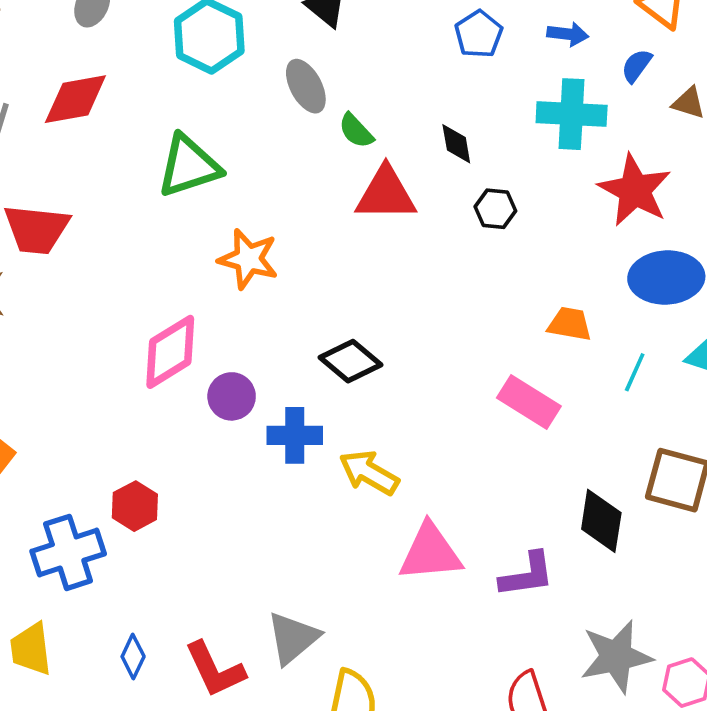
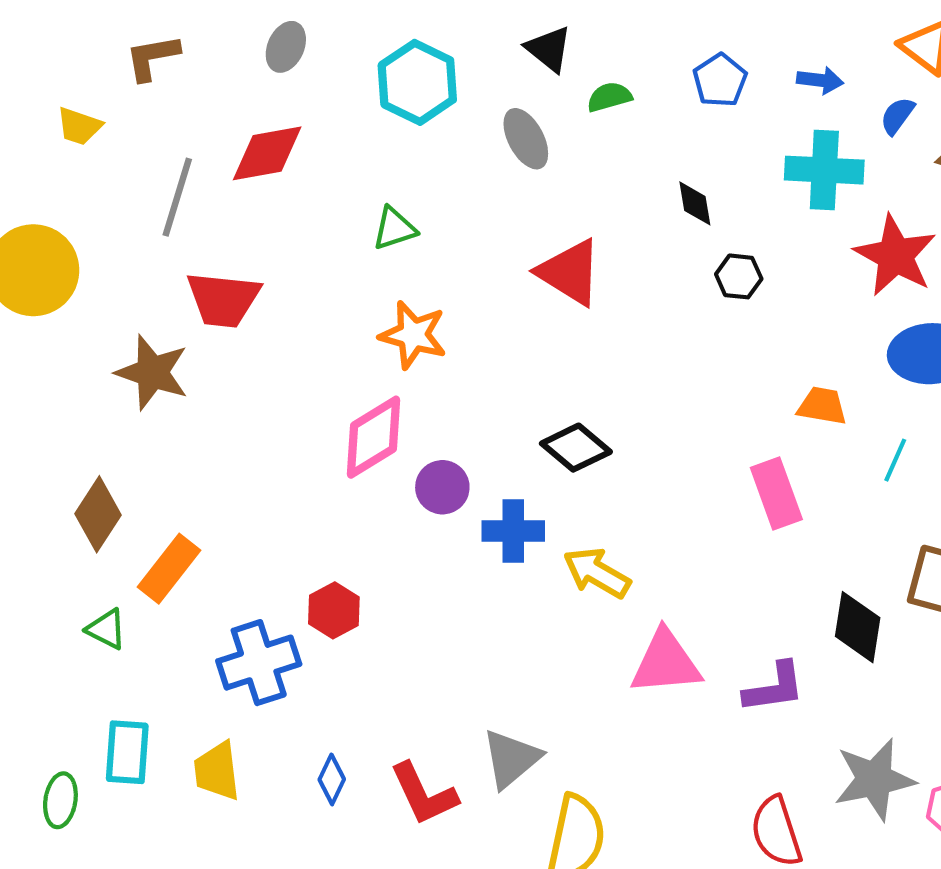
green semicircle: (356, 131) -> (609, 97), moved, turned 117
green triangle: (189, 166) -> (394, 228), size x0.6
red triangle: (386, 194) -> (570, 272), moved, turned 32
orange star: (248, 259) -> (413, 335), moved
pink rectangle: (529, 402) -> (776, 493), turned 38

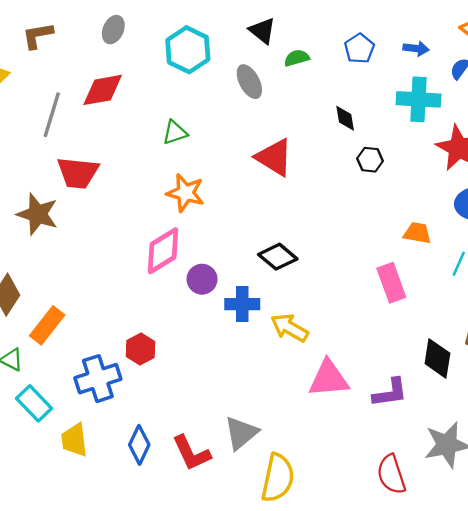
cyan rectangle: (127, 752) -> (34, 403), moved, turned -48
blue diamond: (332, 779) -> (139, 445), size x1.4

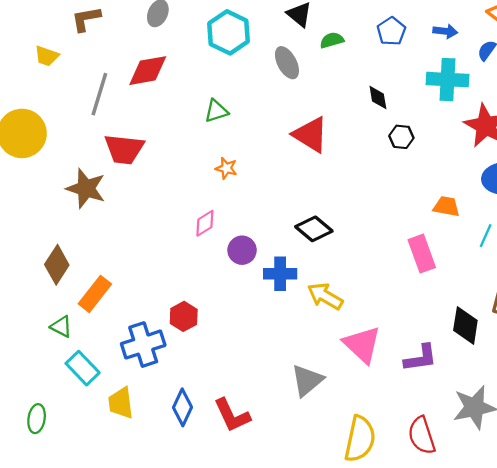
orange star: (185, 193) -> (226, 168), size x0.6
pink diamond: (163, 251) -> (205, 223), size x0.6
pink triangle: (329, 379) -> (362, 345), turned 48
gray triangle: (241, 433) -> (307, 380), moved
yellow semicircle: (278, 478) -> (360, 439), moved

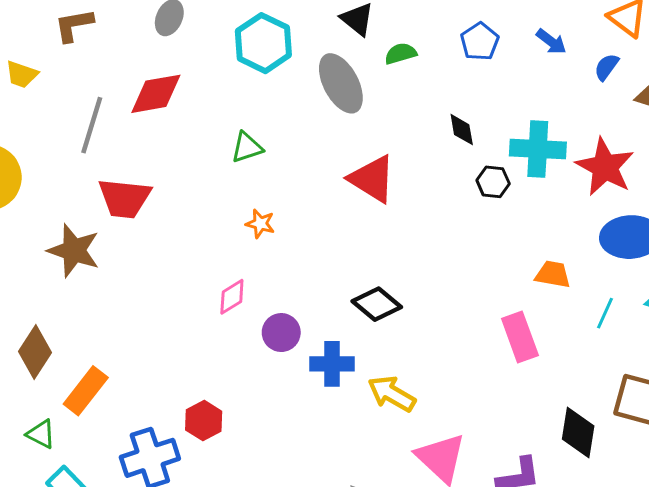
blue arrow: (445, 31) -> (551, 42), turned 30
gray ellipse: (287, 63) -> (341, 83), size x1.4
cyan cross: (447, 80) -> (538, 149), moved

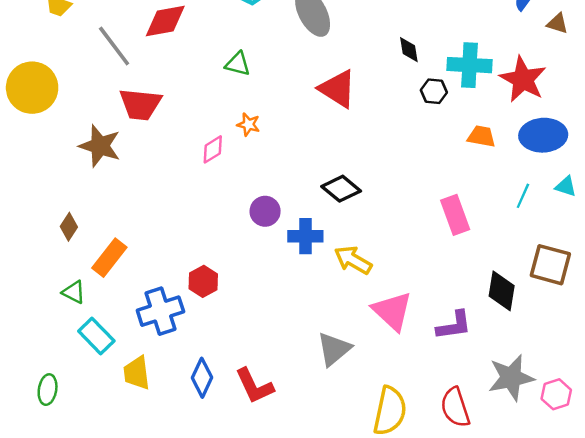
gray line: (92, 125) -> (114, 46), turned -54
green triangle: (247, 148) -> (238, 64), turned 32
orange trapezoid: (553, 274) -> (481, 136), moved
pink diamond: (232, 297) -> (213, 149), moved
brown diamond: (35, 352) -> (69, 227), size x0.7

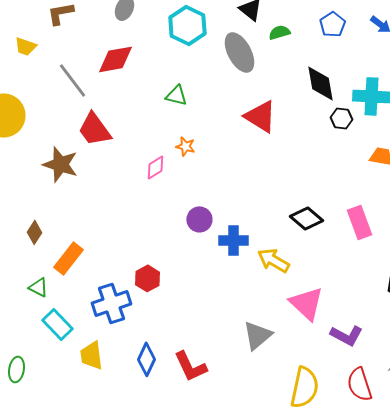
black diamond: (409, 50) -> (320, 83), size x1.6
red trapezoid: (140, 104) -> (94, 129), turned 48
black diamond: (341, 189) -> (306, 218), moved
purple L-shape: (454, 325) -> (346, 335), moved, turned 36

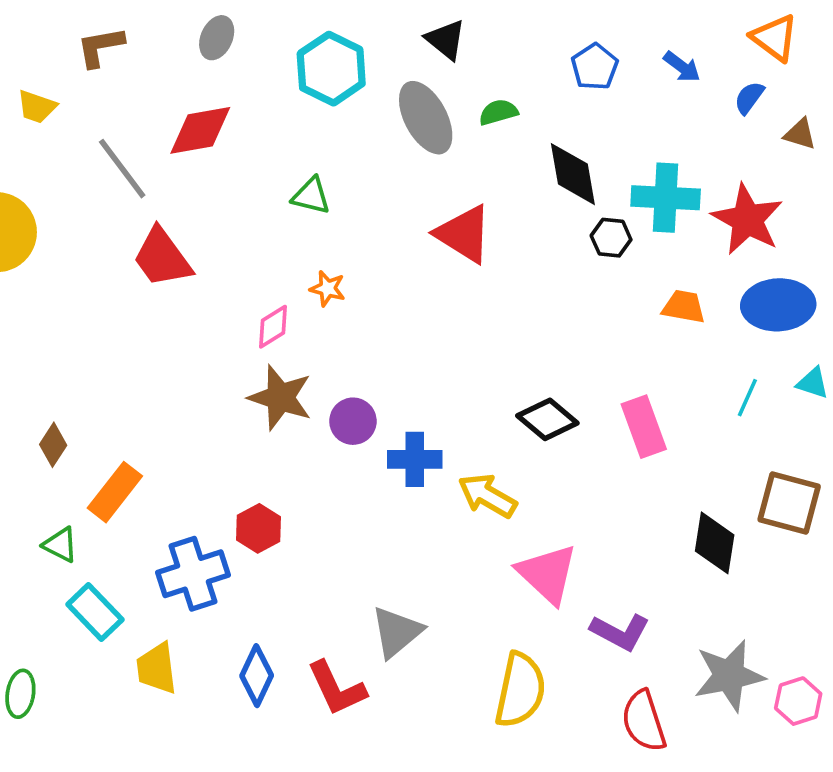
green semicircle: (279, 32) -> (498, 112), moved
brown star: (60, 164) -> (280, 398), moved
gray triangle: (257, 335) -> (397, 632), moved
yellow semicircle: (304, 387) -> (520, 690), moved

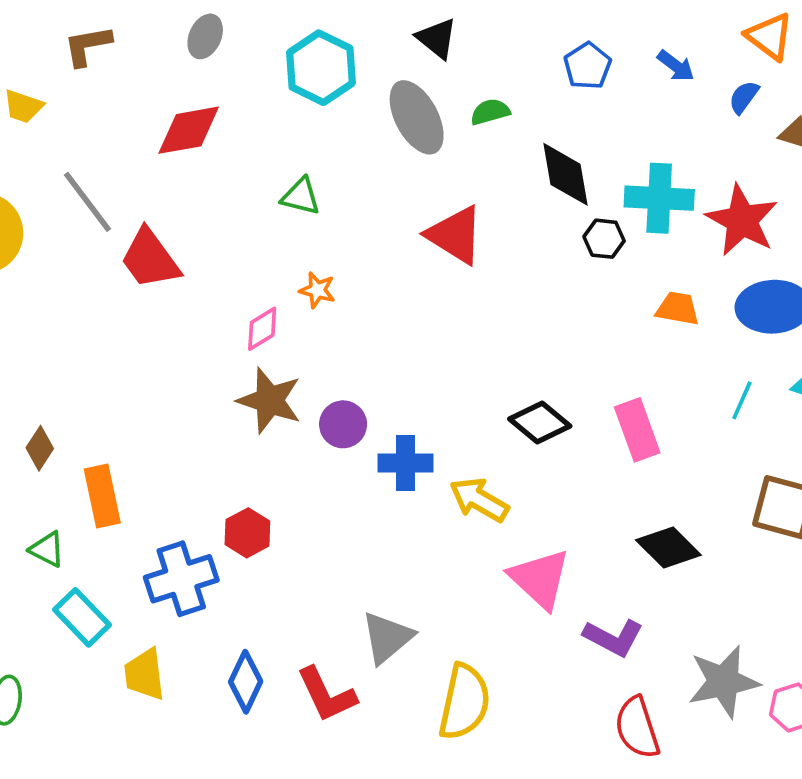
gray line: (122, 169) -> (88, 202), moved
orange rectangle: (115, 492) -> (102, 496), turned -50
black diamond: (715, 543) -> (668, 548), moved, turned -54
yellow semicircle: (520, 690) -> (464, 702), moved

